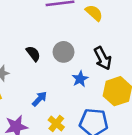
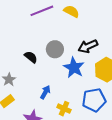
black arrow: (103, 58) -> (88, 46), turned 108
blue star: (80, 79) -> (74, 68), size x1.5

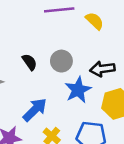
blue arrow: (45, 92) -> (35, 110), size x1.5

